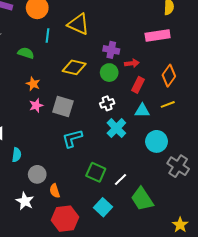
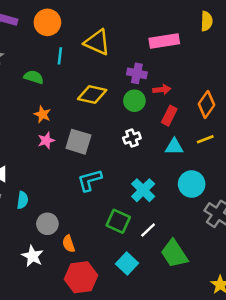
pink rectangle: (158, 36) -> (164, 41), moved
cyan cross: (116, 128) -> (143, 190), moved

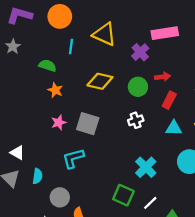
purple cross: (137, 73) -> (140, 52), moved, turned 36
orange star: (42, 114) -> (55, 90), moved
cyan L-shape: (90, 180) -> (73, 158), moved

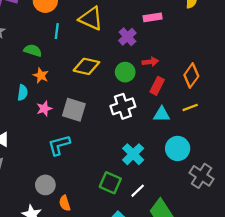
pink rectangle: (165, 33) -> (153, 17), size x0.7
white cross: (136, 120) -> (123, 106), size x1.5
cyan semicircle: (37, 176) -> (23, 93), moved

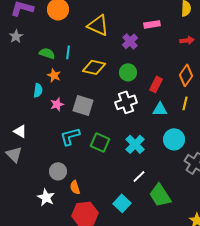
cyan line: (57, 31) -> (68, 52), moved
red arrow: (150, 62) -> (187, 40), moved
yellow line: (190, 107) -> (185, 103), turned -56
green square: (110, 183) -> (100, 142), moved

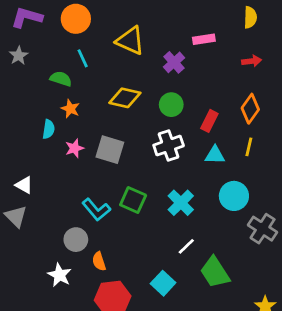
cyan line: (68, 52) -> (83, 58), moved, turned -32
cyan L-shape: (70, 136) -> (96, 210), moved, turned -115

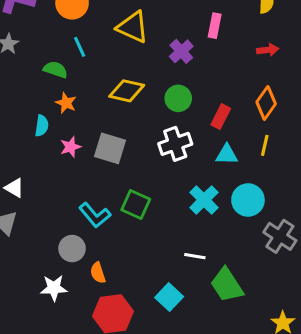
pink rectangle: (204, 39) -> (215, 26), turned -70
cyan cross: (181, 203) -> (204, 200), moved
white line: (186, 246) -> (195, 256), turned 54
white star: (59, 275) -> (54, 288), turned -30

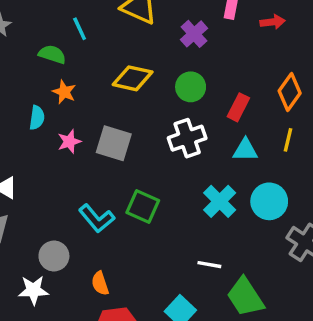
red arrow: (268, 50) -> (273, 22), moved
gray circle: (72, 249) -> (54, 256), moved
white star: (54, 288) -> (33, 290), moved

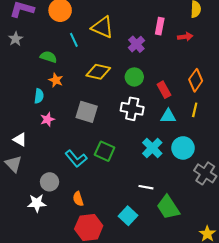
cyan line: (80, 29) -> (74, 40), moved
red rectangle: (238, 107) -> (164, 90), turned -56
white cross: (187, 138) -> (132, 109), turned 30
pink star: (69, 142) -> (47, 119), moved

